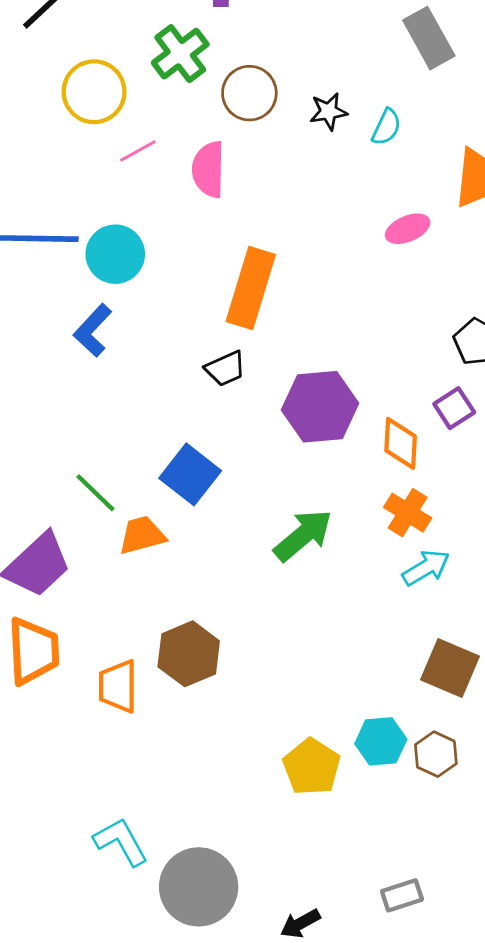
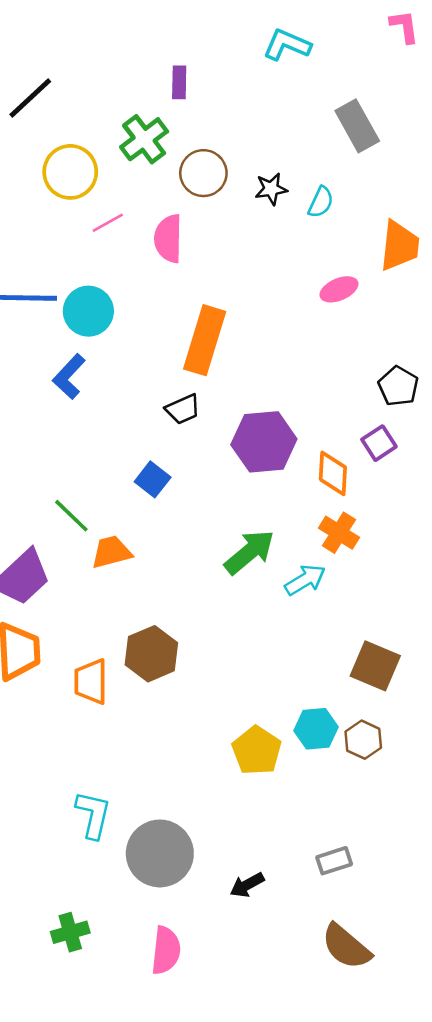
blue square: (190, 474) -> (153, 479), moved, size x0.7
cyan arrow: (426, 568) -> (305, 580), moved
cyan L-shape: (121, 842) -> (93, 815), turned 42

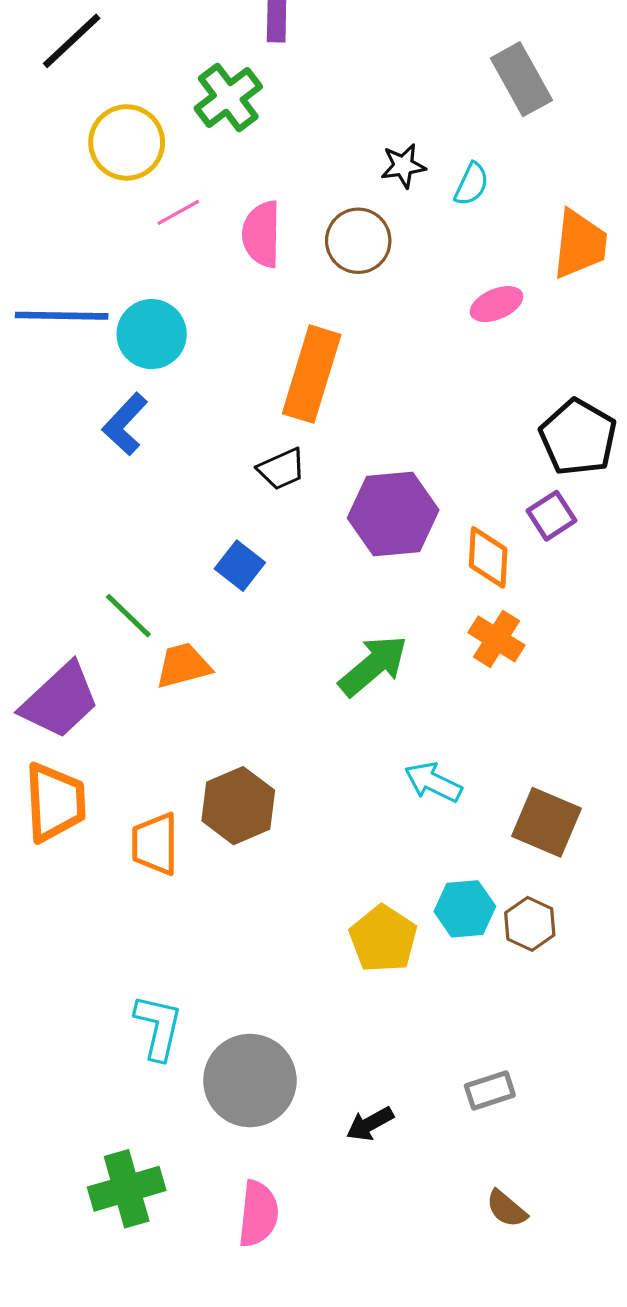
brown circle: (203, 173) -> (358, 241), moved
black pentagon: (398, 386) -> (578, 437), size x1.4
cyan arrow: (305, 580) -> (433, 782), moved, turned -123
green cross: (70, 932) -> (127, 1189), size x1.4
brown semicircle: (346, 947) -> (507, 1209), size x0.6

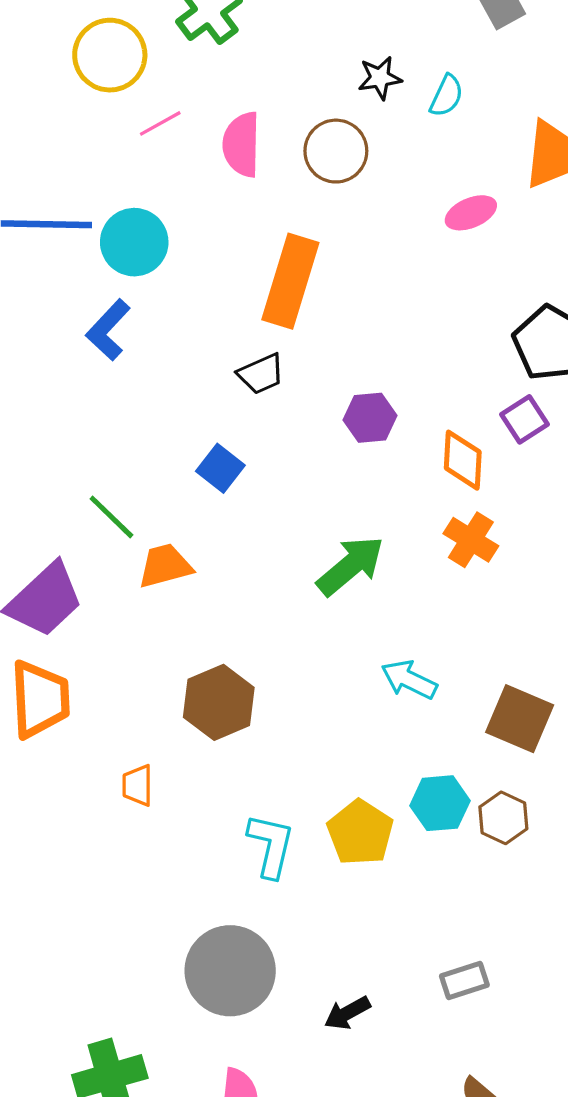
purple hexagon: (393, 514) -> (370, 418), size x0.6
orange trapezoid: (155, 844) -> (137, 785), moved, size x0.7
cyan L-shape: (158, 1027) -> (271, 846), moved

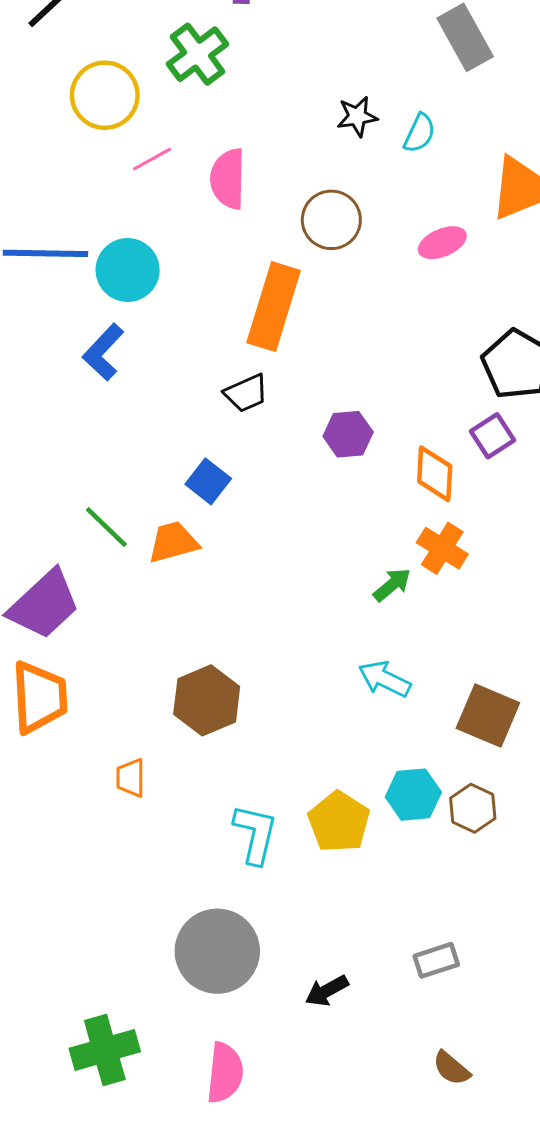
brown circle: (336, 151) -> (331, 220), moved
orange trapezoid: (165, 566) -> (173, 542), moved
green arrow: (351, 566) -> (392, 585), moved, size x0.6

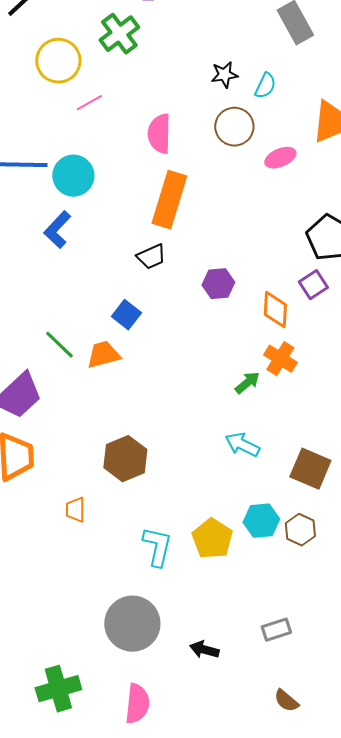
pink semicircle: (228, 179) -> (159, 134), moved
brown circle: (331, 220) -> (234, 127), moved
black arrow: (327, 991) -> (204, 650), turned 44

